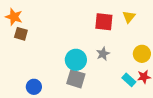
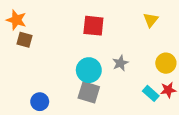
red square: (104, 22) -> (93, 26), moved

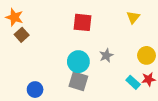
brown square: (25, 40) -> (22, 35), turned 32

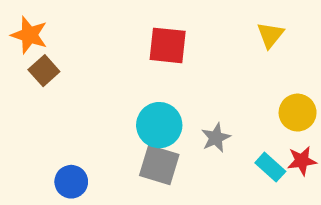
gray star: (106, 55) -> (216, 138), moved

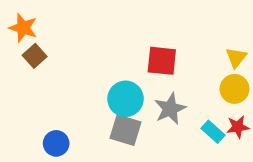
yellow triangle: (270, 35) -> (236, 58), moved
red square: (168, 45) -> (162, 61), moved
gray star: (216, 138) -> (170, 109), size x1.4

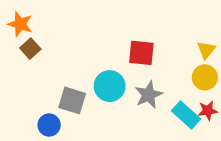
gray square: (125, 130) -> (72, 100), moved
cyan rectangle: (213, 132) -> (186, 115), size x1.4

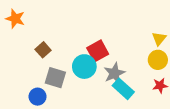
brown square: (30, 49) -> (43, 50), moved
red square: (141, 53) -> (98, 51), moved, turned -35
cyan rectangle: (186, 115) -> (123, 89), moved

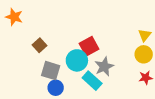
cyan rectangle: (123, 89) -> (92, 81), moved
blue circle: (38, 97) -> (56, 88), moved

